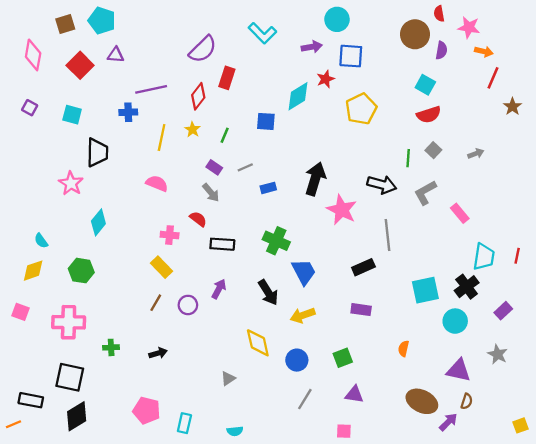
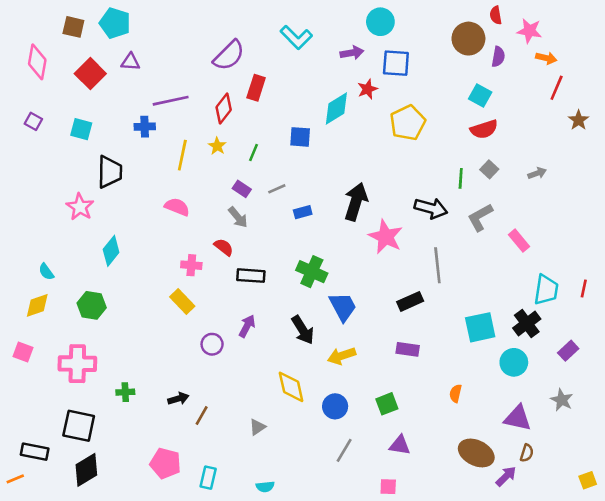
brown square: (65, 24) -> (73, 27), turned 30
brown line: (156, 303) -> (202, 415), moved

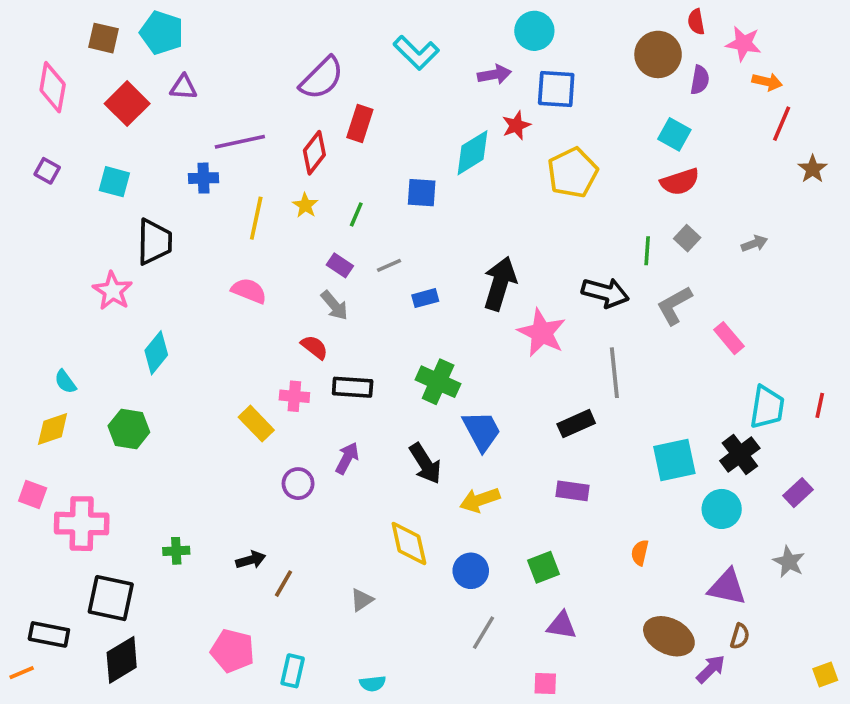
pink cross: (191, 265) -> (294, 396), moved
pink cross: (77, 364) -> (82, 524), moved

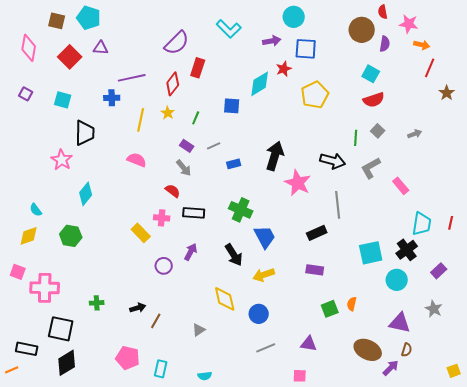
green square: (543, 567) -> (330, 309), moved
gray line: (483, 633) -> (266, 348), turned 36

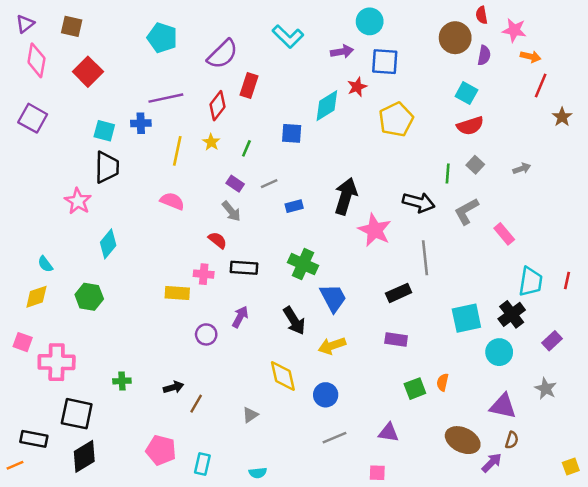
cyan pentagon: (89, 18) -> (162, 38), moved
purple triangle: (101, 48) -> (25, 24), moved, turned -42
purple square: (26, 94) -> (33, 118), size x1.6
cyan square: (63, 100) -> (104, 131), moved
yellow rectangle: (141, 233) -> (177, 293), turned -42

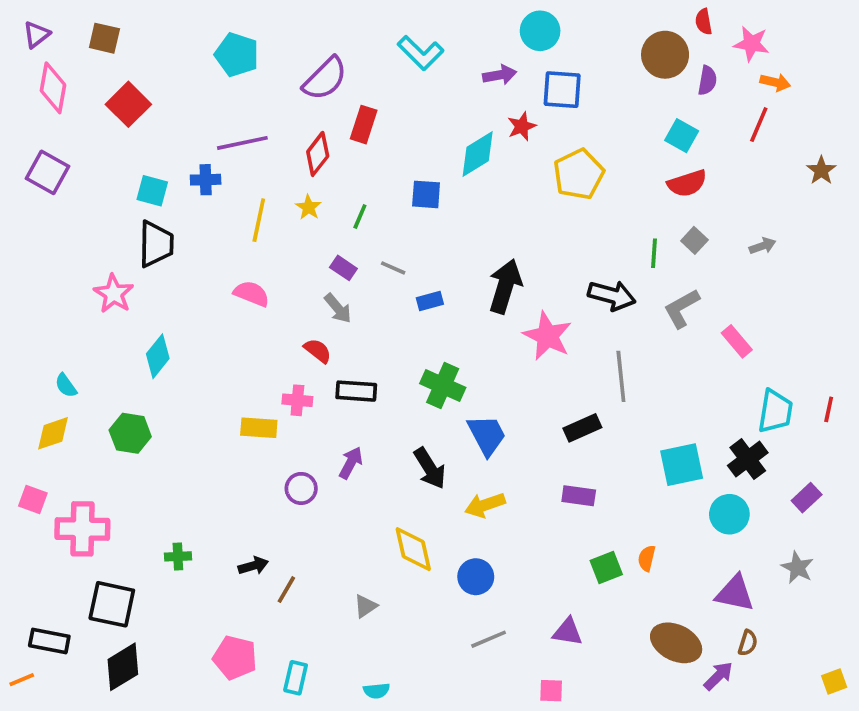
red line: (541, 86) -> (759, 125), moved
gray line: (269, 184) -> (393, 268), turned 48

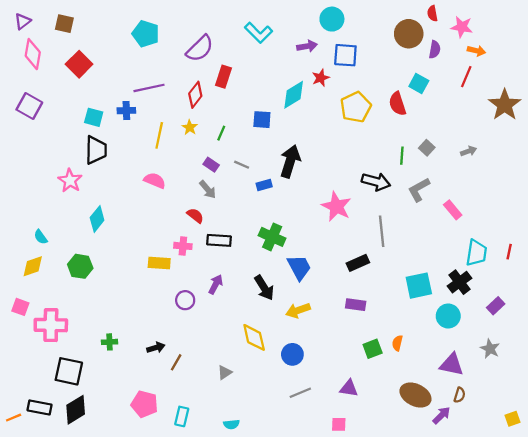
brown star: (821, 171) -> (505, 105), size x1.8
red semicircle: (687, 183) -> (397, 104), moved, turned 90
black arrow: (505, 286) -> (290, 161), moved
black rectangle: (49, 641) -> (40, 407), moved

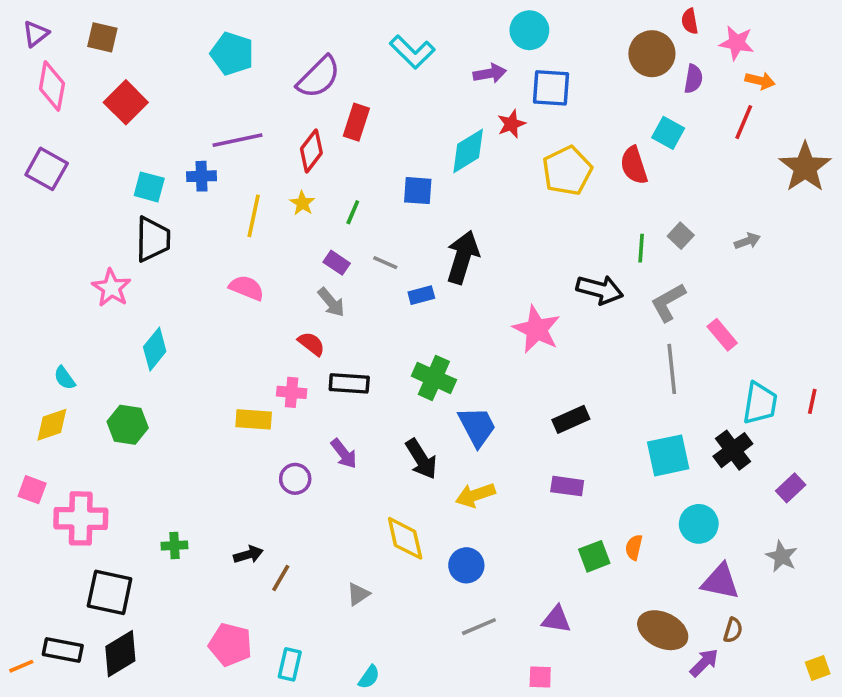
gray line: (382, 231) -> (672, 369), moved
purple arrow: (216, 284) -> (344, 454), turned 114
cyan circle: (448, 316) -> (699, 524), moved
cyan semicircle: (231, 424) -> (369, 677), turned -49

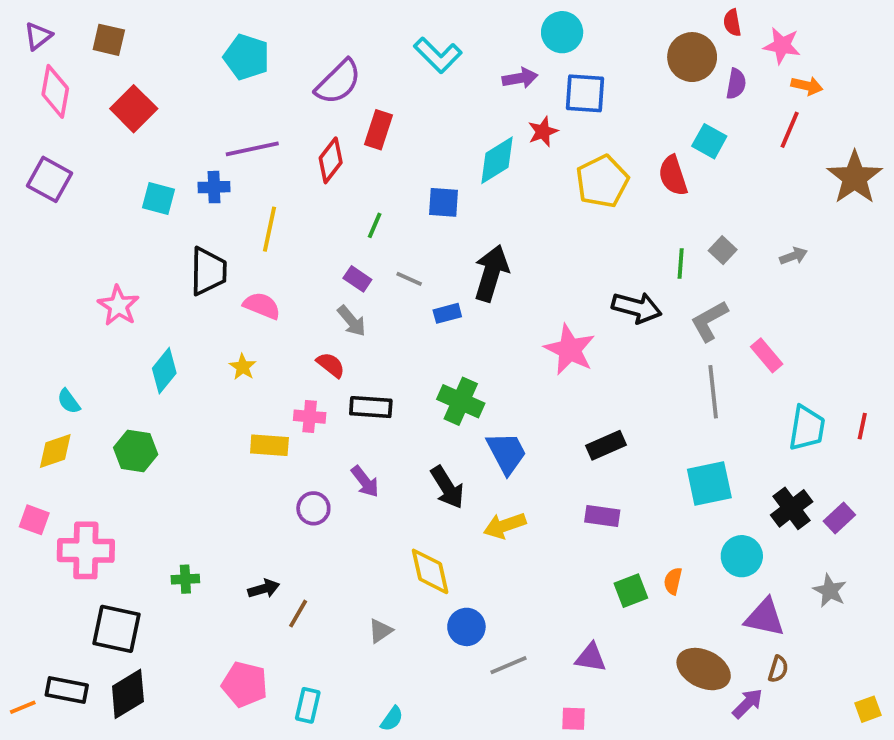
yellow star: (302, 203) -> (243, 367), moved
black trapezoid: (153, 239) -> (208, 271), moved
black cross: (733, 450) -> (792, 508), moved
blue circle: (466, 565) -> (466, 627), moved

